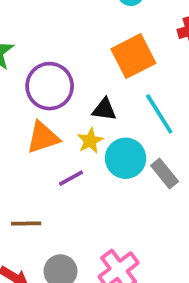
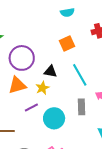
orange square: (133, 56) -> (67, 44), size x0.7
cyan circle: (126, 158) -> (54, 118), moved
gray rectangle: (165, 174) -> (81, 107), turned 35

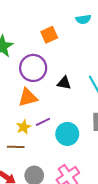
orange square: (67, 44) -> (49, 35), moved
yellow star: (42, 88) -> (24, 127), moved

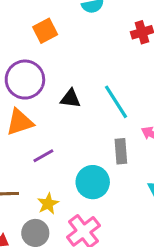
yellow star: (24, 127) -> (48, 204), moved
cyan circle: (67, 134) -> (93, 182), moved

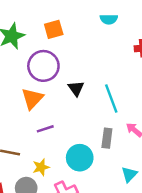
orange square: (45, 31) -> (54, 29), moved
black triangle: (70, 98) -> (76, 88), turned 35
orange triangle: (20, 122) -> (32, 99), turned -40

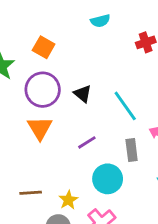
orange square: (54, 29) -> (44, 47), turned -30
black triangle: (76, 88) -> (83, 94), moved
purple line: (45, 129) -> (87, 142), moved

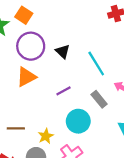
orange square: (44, 47) -> (24, 15), moved
orange triangle: (40, 128) -> (26, 77), turned 30
gray rectangle: (132, 150) -> (99, 99), turned -36

